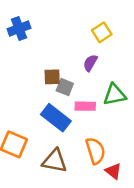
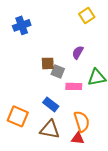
yellow square: (102, 32) -> (87, 15), moved
blue rectangle: (56, 118) -> (51, 104), moved, size x0.7
red triangle: (113, 171) -> (78, 138), moved, turned -32

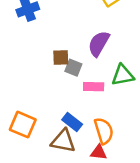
purple semicircle: (78, 52) -> (99, 44), size x1.5
blue rectangle: (51, 104) -> (72, 122), moved

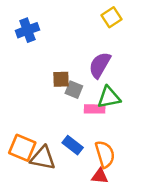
green triangle: (123, 75) -> (109, 97), moved
brown triangle: (63, 141) -> (43, 158), moved

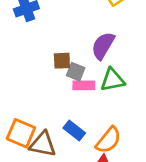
pink rectangle: (95, 109) -> (84, 85), moved
orange semicircle: (105, 154) -> (108, 140), turned 56

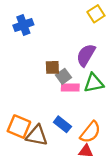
gray square: (76, 72) -> (64, 76), turned 32

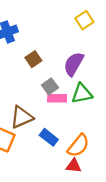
brown square: (52, 67) -> (33, 59), moved, turned -32
brown triangle: (37, 136) -> (22, 117), moved, turned -35

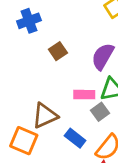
gray square: (50, 86) -> (100, 112), moved

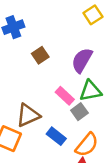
pink rectangle: (84, 95) -> (65, 96), turned 42

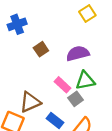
purple semicircle: (82, 60) -> (78, 53), turned 45

